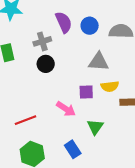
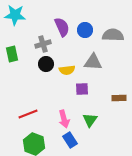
yellow semicircle: (110, 86) -> (67, 70), moved
pink arrow: (66, 109) -> (64, 119), moved, turned 42

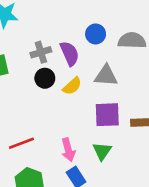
purple semicircle: (62, 27) -> (70, 54), moved
yellow semicircle: (67, 70) -> (72, 86), turned -35
purple square: (82, 89) -> (107, 115), moved, size x1.5

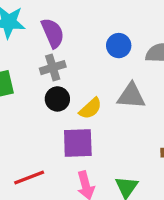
purple semicircle: (70, 54) -> (53, 33), moved
purple square: (107, 115) -> (78, 143), moved

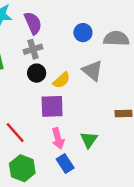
gray triangle: (131, 96) -> (92, 71), turned 35
red line: (29, 178) -> (15, 133), turned 70

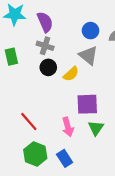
gray cross: (33, 49) -> (45, 46), turned 35
gray triangle: (92, 71) -> (88, 55), moved
purple square: (52, 106) -> (87, 104), moved
blue rectangle: (65, 163) -> (65, 158), moved

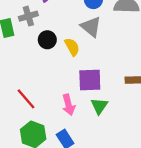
gray cross: (45, 46) -> (28, 16), moved, turned -35
yellow semicircle: (71, 74) -> (72, 47), turned -77

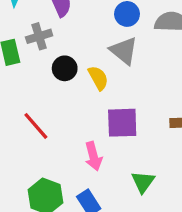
red line: (26, 99) -> (36, 126), moved
green triangle: (99, 106) -> (143, 182), moved

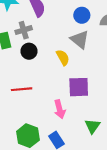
black circle: (65, 68) -> (29, 51), moved
red line: (36, 126) -> (22, 89), turned -54

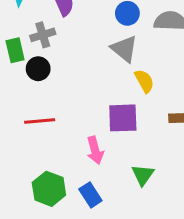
black circle: (29, 51) -> (38, 69), moved
yellow semicircle: (63, 58) -> (144, 81), moved

